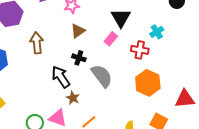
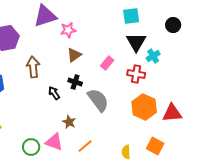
black triangle: (121, 18) -> (136, 42), moved
black arrow: (61, 77) -> (54, 93), moved, size x0.6
red triangle: (185, 99) -> (172, 113), moved

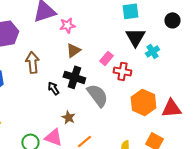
red cross: (136, 74) -> (122, 71), moved
black cross: (75, 82) -> (74, 77), size x1.5

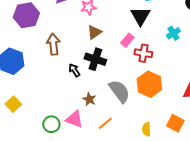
black triangle: (135, 37) -> (140, 16), moved
gray semicircle: (97, 95) -> (119, 91), moved
orange hexagon: (143, 102) -> (149, 84), moved

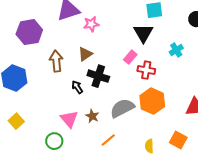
brown triangle: (94, 32) -> (85, 54), moved
gray semicircle: (119, 91) -> (122, 108), turned -80
pink triangle: (74, 119) -> (69, 119), moved, turned 30

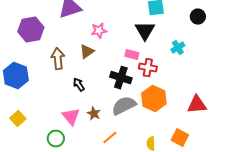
pink star: (91, 24) -> (99, 31), moved
pink rectangle: (130, 57) -> (132, 55), turned 64
black cross: (98, 76) -> (121, 78), moved

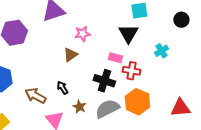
brown arrow: (58, 59) -> (35, 96), moved, turned -55
brown star: (94, 114) -> (79, 107), moved

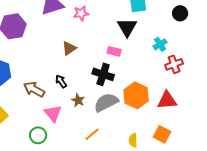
pink star: (82, 34) -> (81, 13), moved
red cross: (131, 71) -> (174, 64), moved, turned -30
red triangle: (180, 108) -> (167, 100), moved

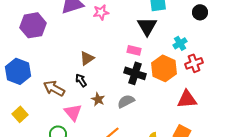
brown triangle: (69, 48) -> (87, 58), moved
black cross: (103, 74) -> (135, 73), moved
orange hexagon: (136, 95) -> (164, 68), moved
gray semicircle: (106, 102) -> (126, 101), size x0.7

